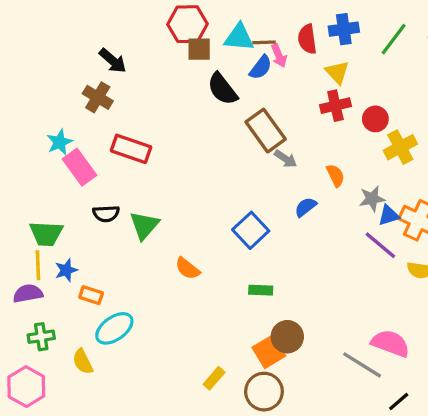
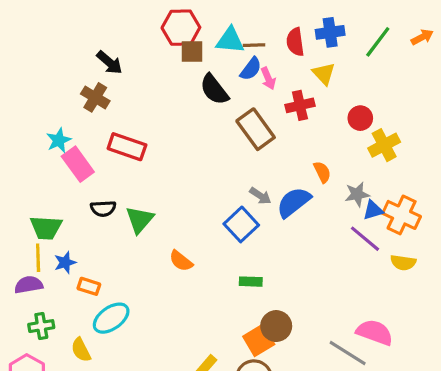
pink arrow: (279, 56) -> (268, 78), moved
red cross: (335, 106) -> (300, 105), moved
gray arrow: (286, 159) -> (260, 196), moved
blue semicircle: (306, 207) -> (294, 202), size x1.6

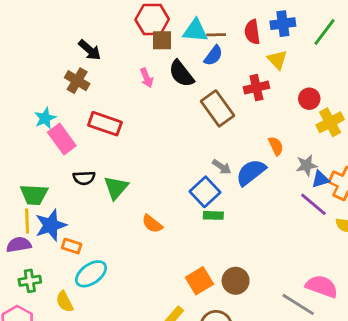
pink arrow: (268, 78) -> (147, 78), moved
blue star: (65, 263) -> (51, 225), size x1.6
green rectangle: (251, 282) -> (213, 215), moved
orange square: (259, 340) -> (199, 281), moved

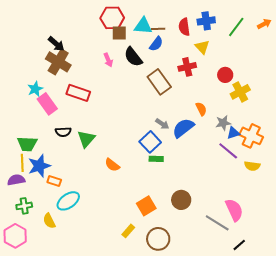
black arrow: (90, 50) -> (56, 44), moved
brown cross: (77, 81) -> (58, 62), size x1.4
brown circle: (236, 281) -> (181, 200), moved
pink semicircle: (322, 286) -> (234, 210), turned 45

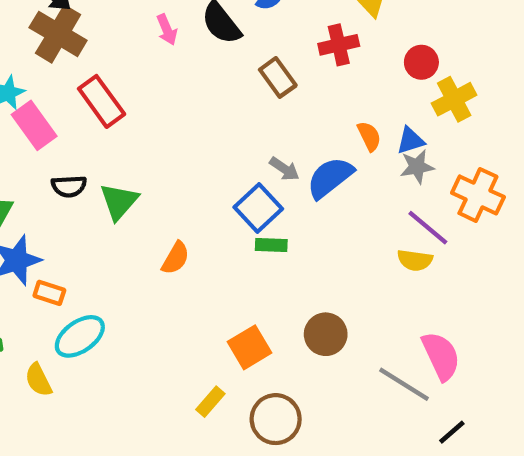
brown rectangle: (159, 82) -> (278, 77), size x0.7
red rectangle: (78, 93) -> (102, 101), turned 35
blue triangle: (233, 133) -> (411, 141), moved
orange semicircle: (112, 165) -> (176, 258), turned -98
yellow semicircle: (252, 166) -> (415, 260), moved

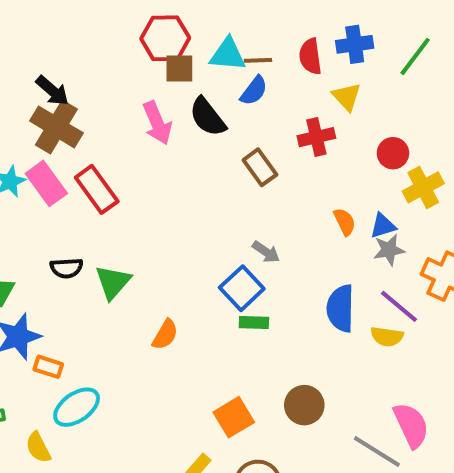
pink arrow: (167, 30) -> (157, 123), size x1.5
pink rectangle: (34, 125) -> (46, 183), moved
blue semicircle: (330, 178) -> (341, 308), moved, turned -51

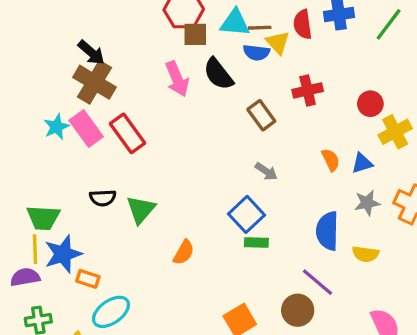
blue semicircle: (254, 91) -> (256, 52), turned 60
yellow triangle: (347, 97) -> (278, 43), moved
gray star: (389, 250) -> (367, 203), moved
gray arrow: (266, 252) -> (266, 171), moved
purple line: (399, 306) -> (318, 282), moved

